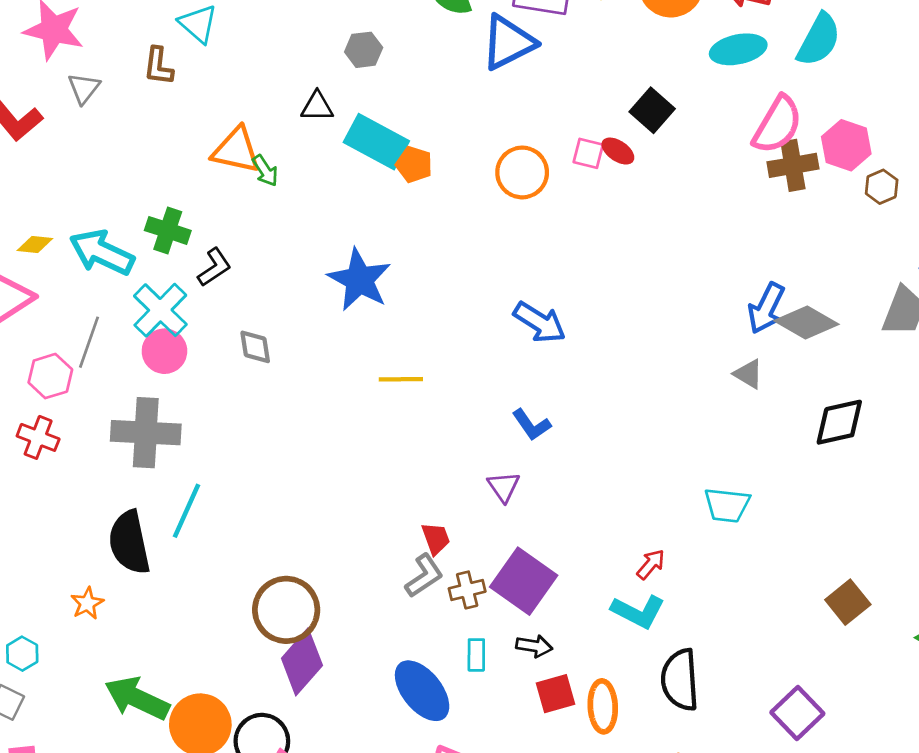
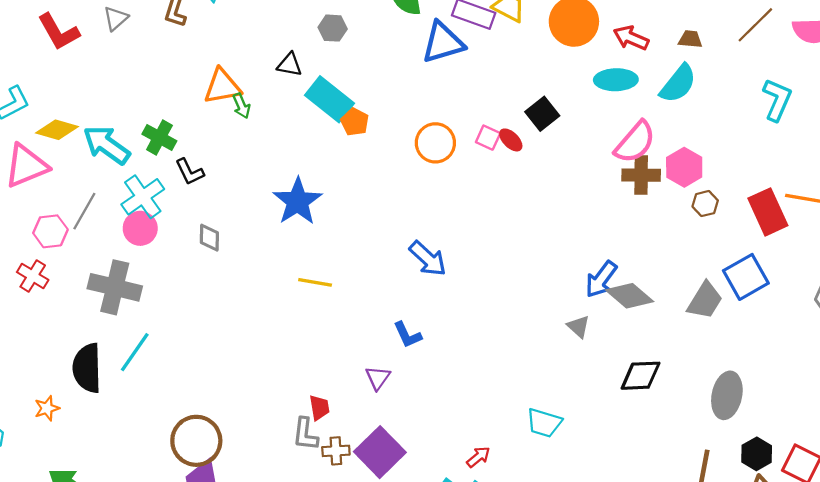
orange triangle: (236, 150) -> (222, 86), turned -33
yellow diamond: (35, 245) -> (57, 130), size x1.5
black L-shape: (214, 267) -> (190, 172), turned 88
gray L-shape: (424, 576) -> (305, 434), turned 120

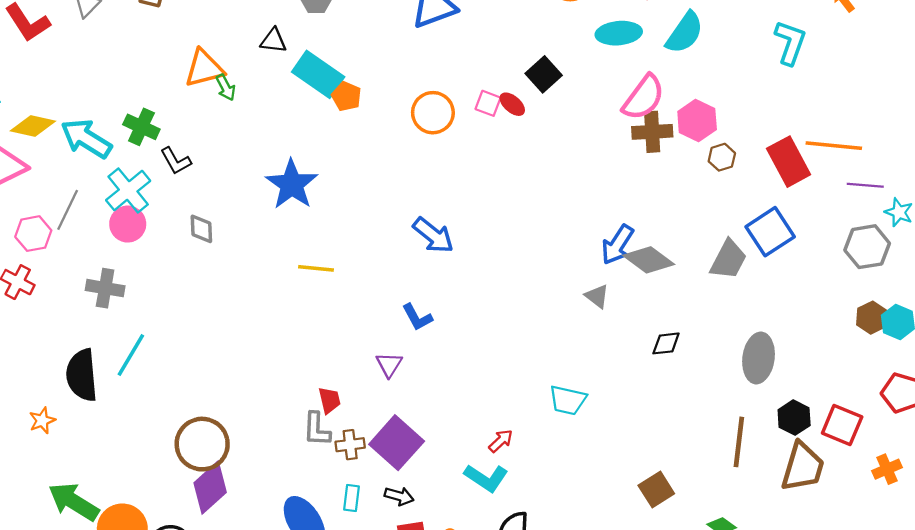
gray cross: (115, 287) -> (105, 288), size x0.7
black diamond: (641, 376) -> (666, 343), size x0.7

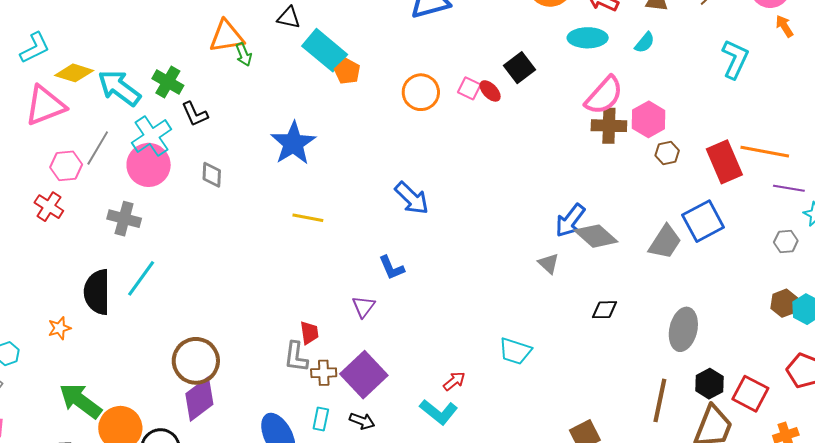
cyan semicircle: (685, 33) -> (645, 43), size x0.6
pink circle: (128, 224) -> (149, 165), size x1.4
gray hexagon: (867, 247) -> (786, 242), size x0.6

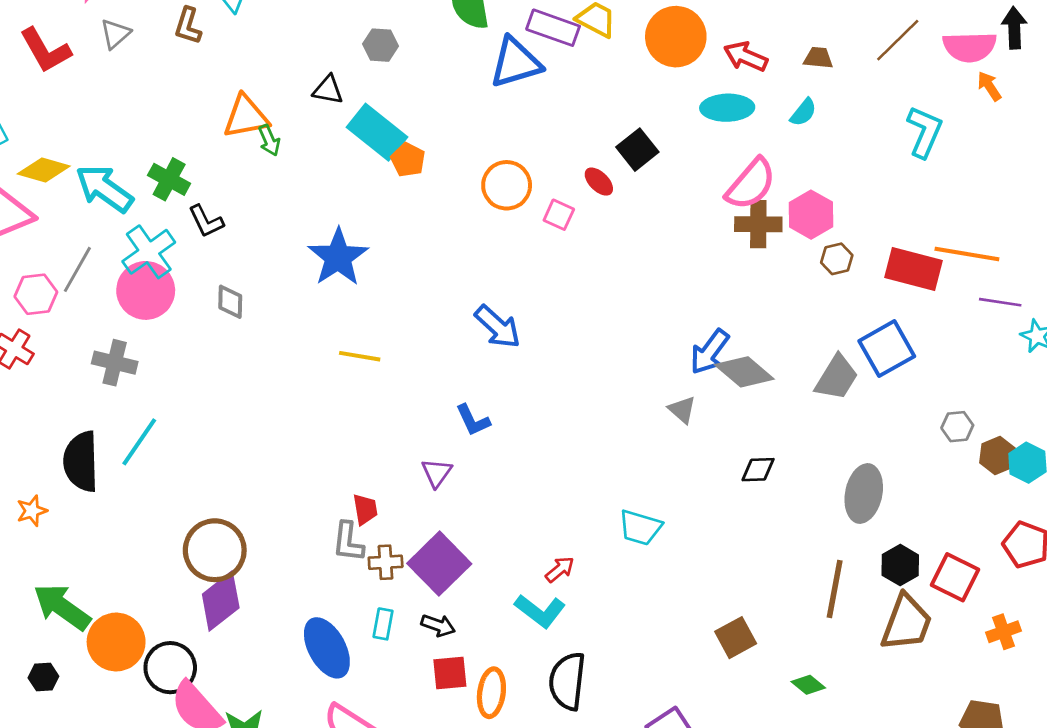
pink square: (469, 88) -> (559, 215), moved
red rectangle: (724, 162) -> (913, 269), turned -51
gray hexagon: (786, 242) -> (957, 427), moved

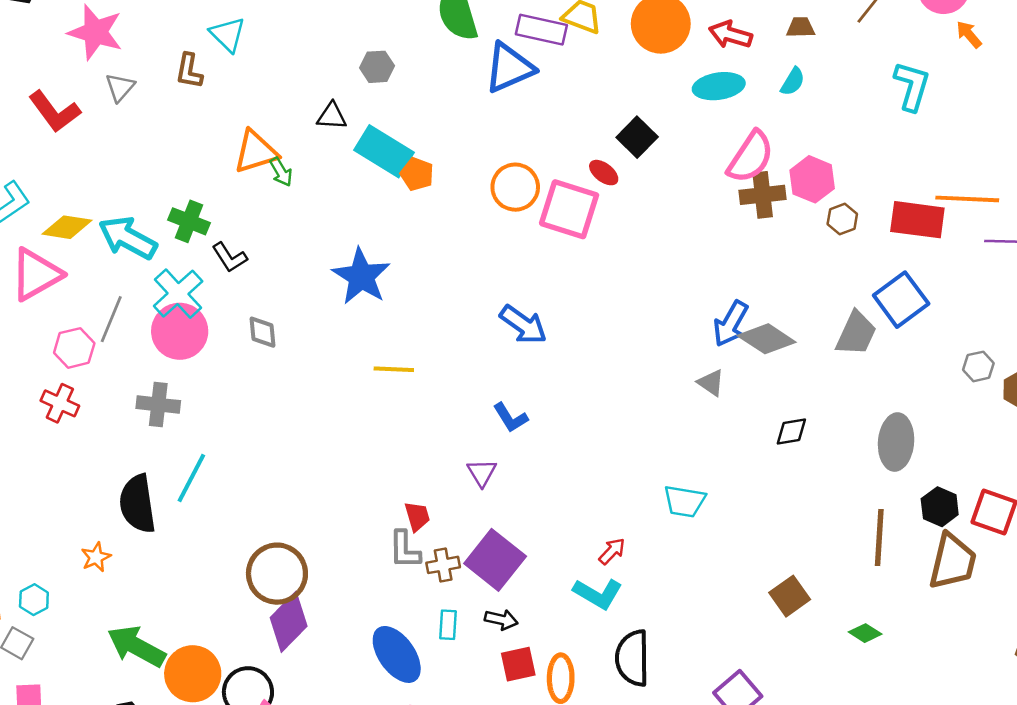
pink square: (559, 215) -> (569, 209), size x2.0

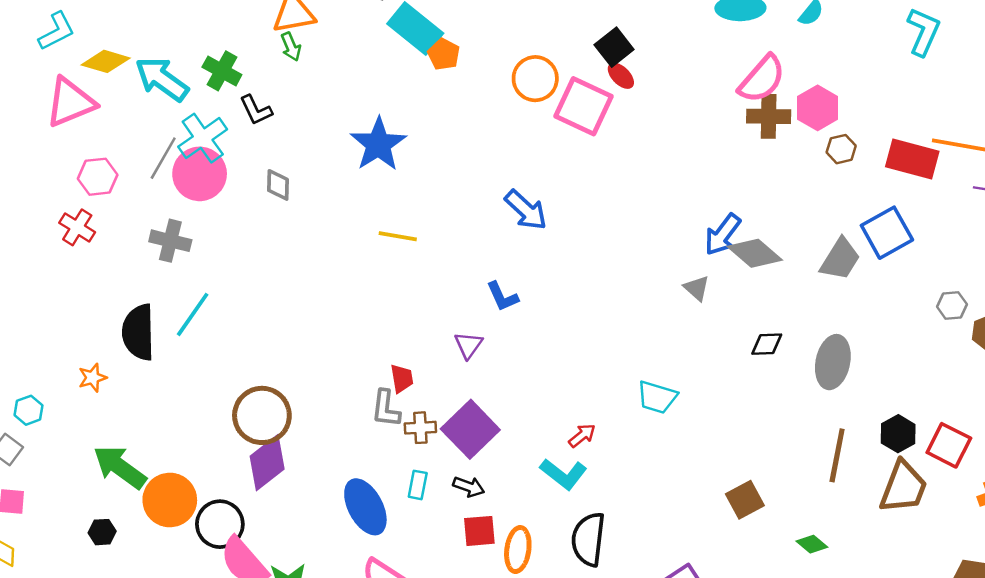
black square: (637, 137) -> (614, 47), moved
green arrow: (281, 172) -> (291, 47), moved
gray line: (111, 319) -> (163, 158), moved
gray ellipse: (896, 442) -> (833, 362), moved

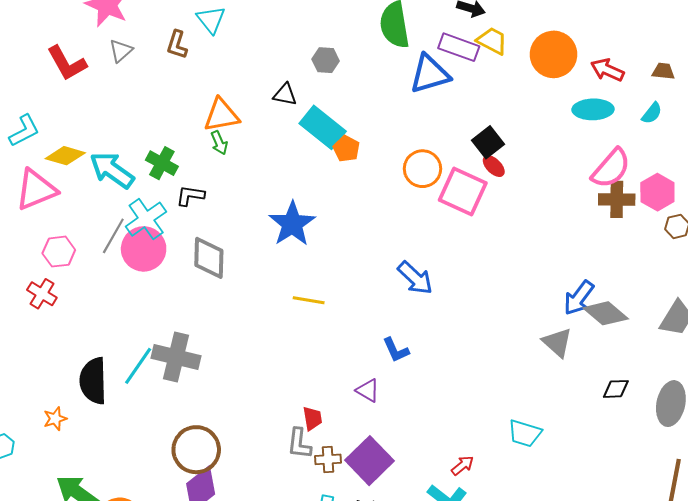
black L-shape: (256, 110) -> (190, 196), turned 124
gray diamond: (278, 185) -> (209, 258), size x1.6
gray cross: (170, 241) -> (176, 357), moved, size x1.4
gray triangle: (697, 288) -> (557, 342), size x1.4
purple triangle: (468, 345) -> (368, 390), turned -35

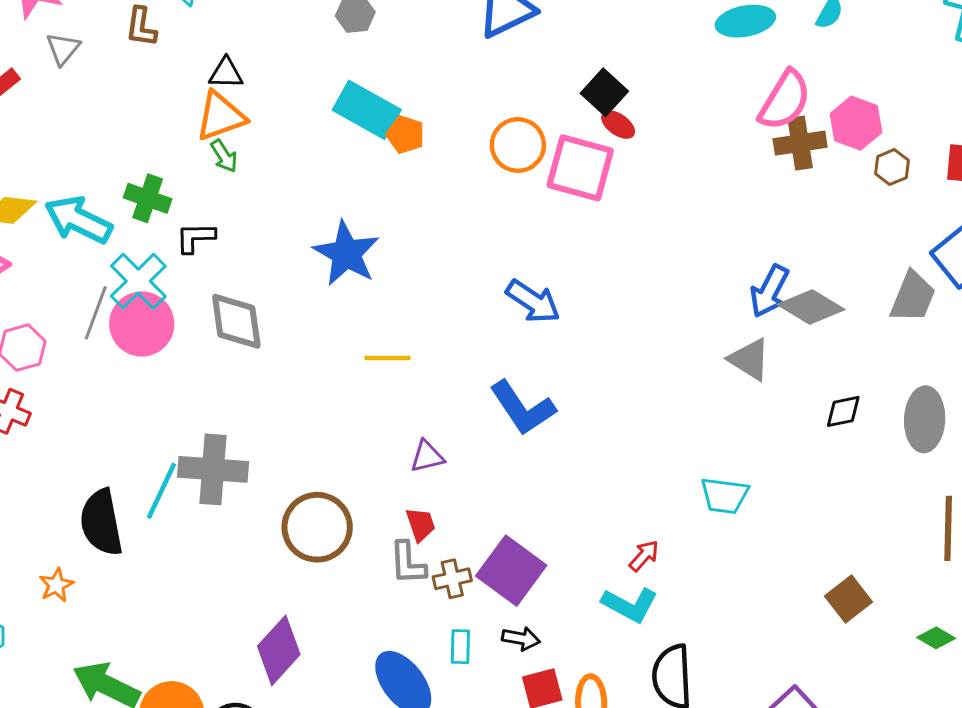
black triangle: (285, 95) -> (226, 73), moved
blue L-shape: (396, 350) -> (523, 408), size x1.6
purple triangle: (368, 390) -> (427, 456), moved, turned -35
brown circle: (196, 450) -> (317, 527), moved

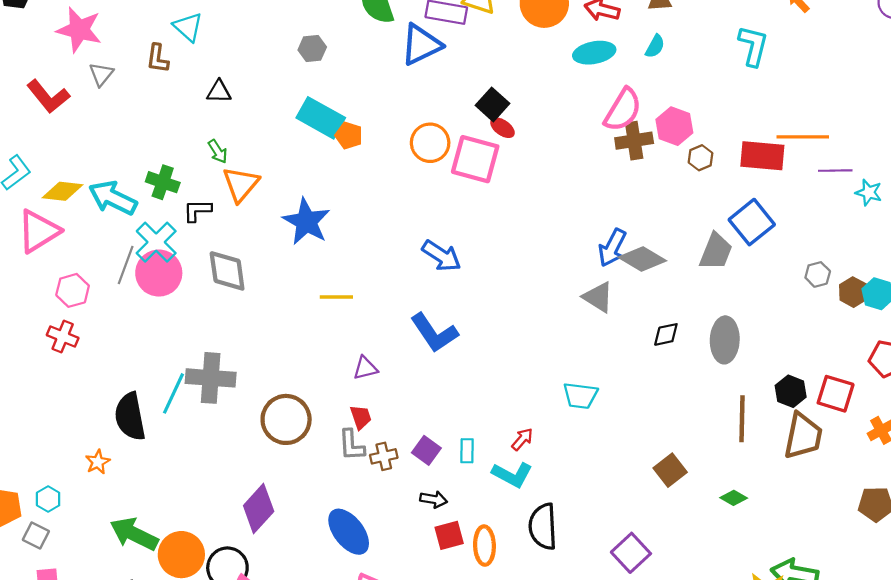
orange triangle: (221, 116) -> (241, 184), moved, turned -30
purple square: (511, 571) -> (426, 450), size x0.6
cyan rectangle: (460, 647) -> (467, 451), moved

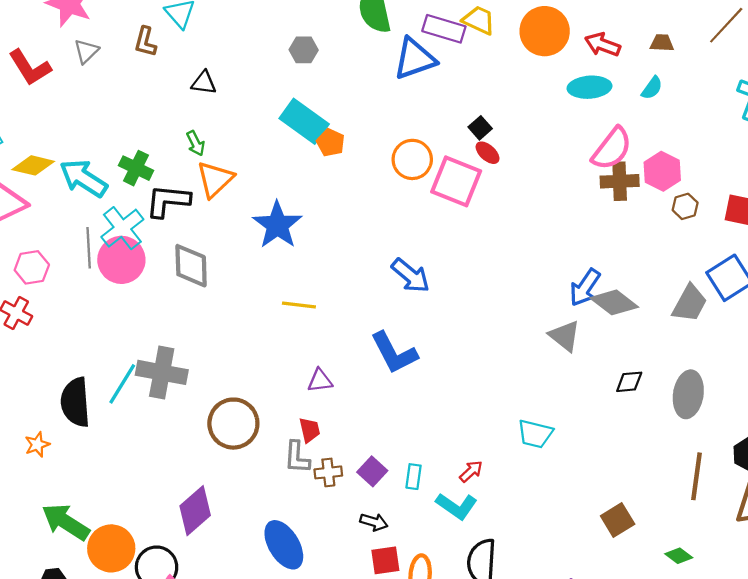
black square: (493, 104) -> (480, 128), size x0.7
black L-shape: (197, 210) -> (168, 201), size x1.5
gray line: (126, 265) -> (89, 248), turned -30

